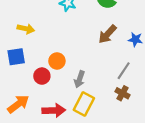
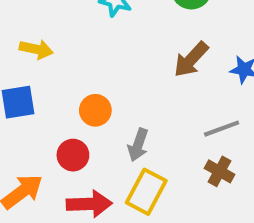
gray line: (124, 71) -> (222, 129), turned 36
red circle: (42, 76) -> (73, 155), moved

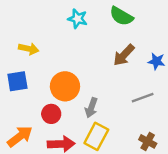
orange circle: (95, 110) -> (65, 86), size x1.5
brown cross: (220, 171) -> (148, 141), moved

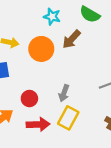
brown arrow: (124, 55) -> (71, 39), moved
orange circle: (65, 86) -> (41, 49), moved

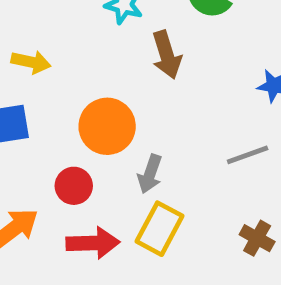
brown arrow: (71, 39) -> (167, 55), turned -60
orange circle: (41, 49) -> (107, 126), moved

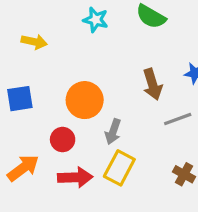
brown arrow: (167, 55) -> (152, 84), moved
yellow arrow: (31, 62) -> (34, 42), moved

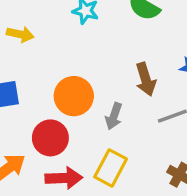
gray arrow: (113, 132) -> (114, 116), moved
red circle: (63, 140) -> (50, 138), size x1.4

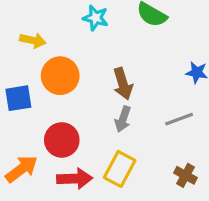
brown arrow: (146, 79) -> (123, 84), moved
orange circle: (74, 96) -> (60, 76), moved

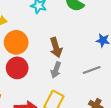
red circle: (62, 140) -> (17, 68), moved

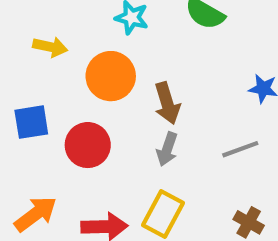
orange circle: (16, 42) -> (111, 76), moved

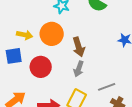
yellow arrow: (50, 47) -> (25, 35), moved
gray line: (240, 149) -> (107, 87), moved

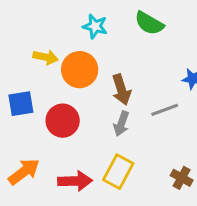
yellow arrow: (25, 35) -> (46, 57), moved
gray line: (107, 87) -> (165, 110), moved

